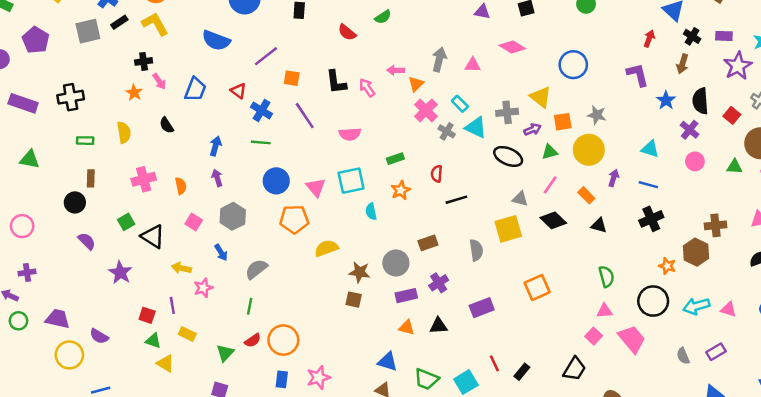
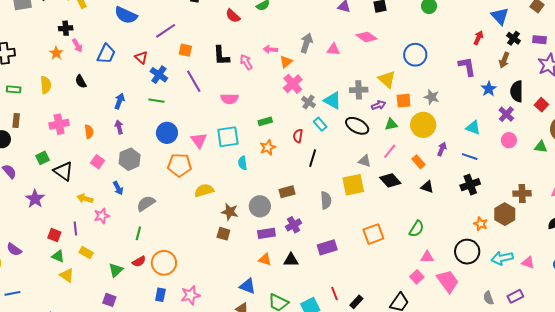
cyan rectangle: (460, 104) -> (320, 124), moved
black line: (456, 200) -> (313, 158), turned -60
green semicircle: (606, 276) -> (417, 229), moved, turned 42

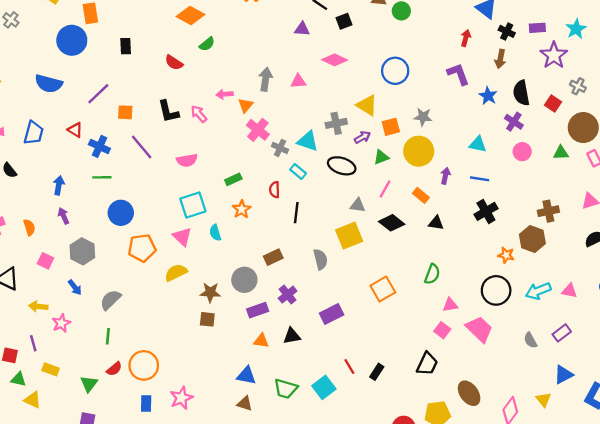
pink triangle: (199, 140) -> (182, 237), moved

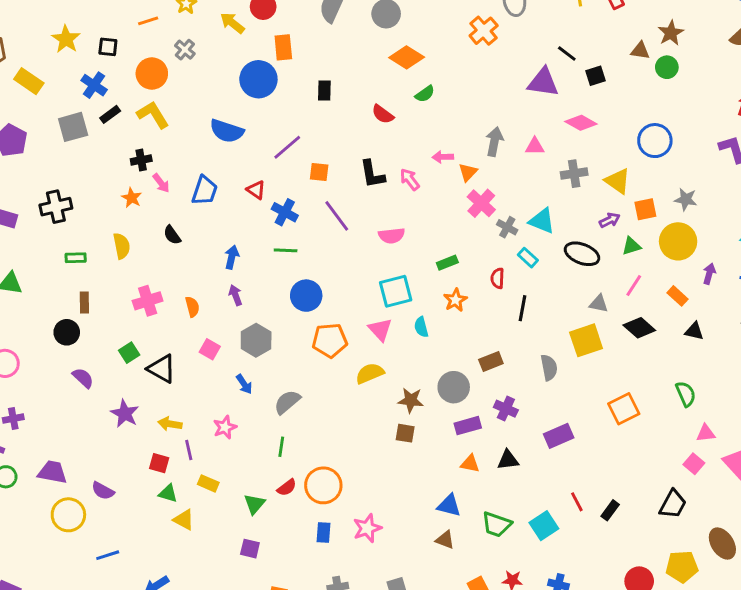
purple triangle: (302, 29) -> (543, 82), size x1.6
gray cross: (336, 123) -> (574, 174), moved
green semicircle: (432, 274) -> (686, 394), turned -48
purple cross: (288, 295) -> (506, 409), turned -30
yellow arrow: (38, 306) -> (170, 424), moved

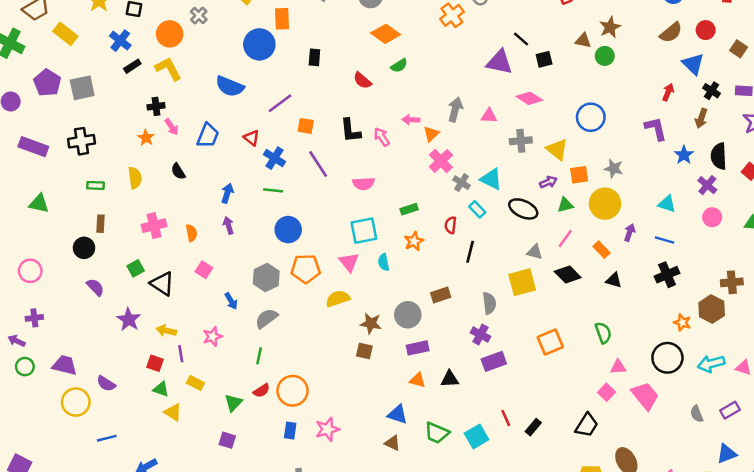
gray square: (73, 127) -> (82, 88), moved
gray hexagon: (256, 340) -> (266, 277), moved
purple cross: (506, 409) -> (480, 335), moved

